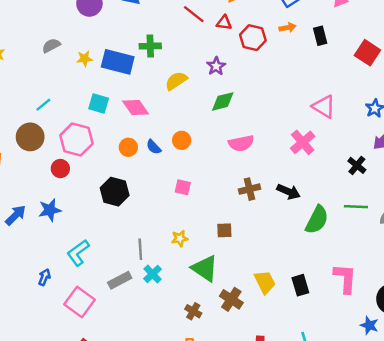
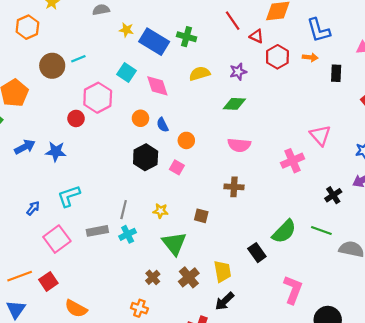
brown circle: (30, 137) -> (52, 66), moved
orange circle: (182, 140) -> (186, 140), moved
black hexagon: (115, 192) -> (146, 157), moved
black arrow: (288, 192) -> (225, 301), moved, turned 96
black rectangle: (300, 285) -> (257, 253), moved, turned -36

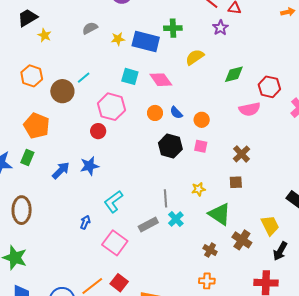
orange hexagon: (27, 27) -> (32, 76), moved
red hexagon: (277, 57) -> (269, 87), moved
purple star: (238, 72) -> (220, 28), moved
brown cross: (234, 187) -> (241, 154), moved, turned -30

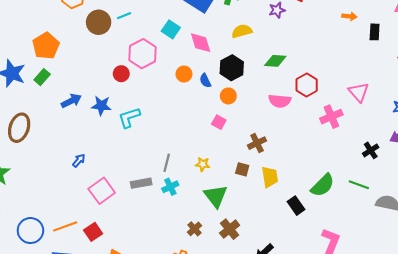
orange pentagon: (37, 126) -> (46, 46), moved
black hexagon: (170, 146) -> (232, 68), moved
cyan L-shape: (113, 202) -> (129, 117), moved
yellow trapezoid: (270, 225) -> (270, 177), moved

